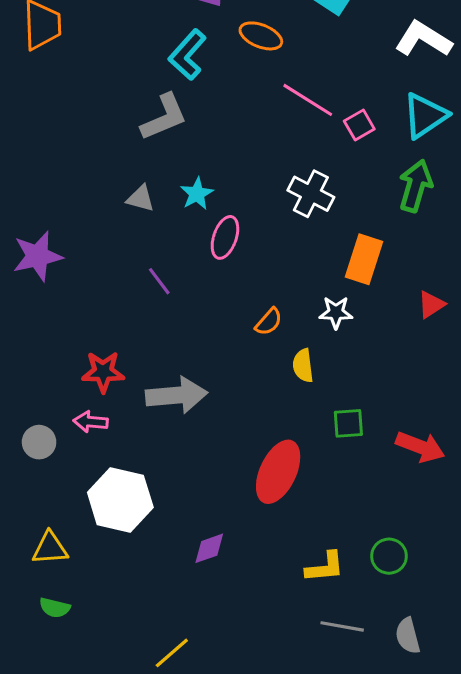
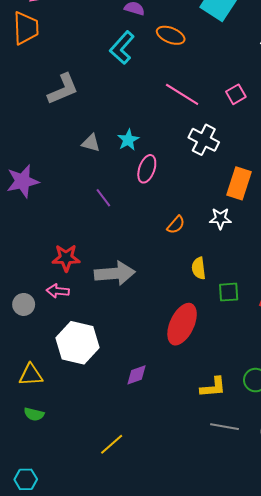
pink line: (308, 100) -> (182, 94), moved
gray L-shape: (164, 117) -> (63, 89), moved
yellow semicircle: (303, 366) -> (199, 268), moved

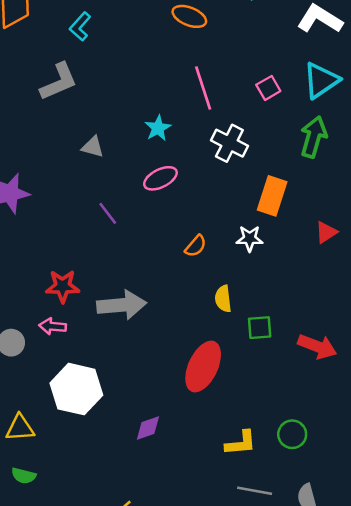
cyan L-shape: (122, 48) -> (80, 26), moved, size x0.7
pink line: (182, 94) -> (203, 88), turned 40
cyan star: (128, 140) -> (158, 128), moved
pink ellipse: (147, 169) -> (160, 178), turned 44

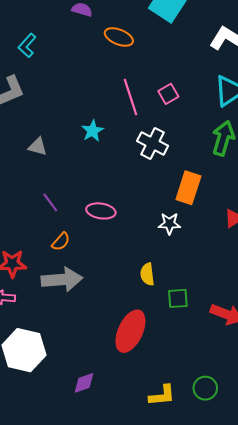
pink square: (268, 88) -> (168, 94), moved
pink ellipse: (160, 178) -> (101, 211), moved, turned 36
orange semicircle: (196, 246) -> (61, 242), moved

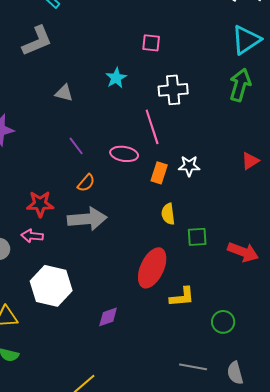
pink square: (168, 94) -> (151, 43), moved, turned 36
pink line: (130, 97) -> (152, 127), moved
white cross: (153, 143) -> (173, 90), turned -32
orange rectangle: (188, 188) -> (159, 173), moved, size x0.7
yellow L-shape: (162, 395) -> (182, 297), moved

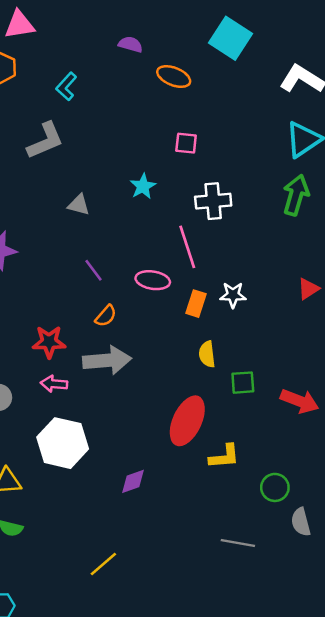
pink arrow: (32, 236) -> (54, 384), moved
gray semicircle: (235, 373) -> (301, 522), moved

